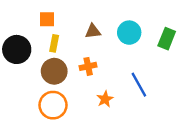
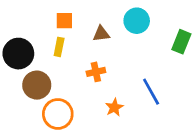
orange square: (47, 19) -> (64, 21), moved
cyan circle: (129, 33) -> (137, 21), moved
brown circle: (54, 71) -> (37, 85), moved

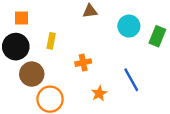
orange square: (64, 21) -> (21, 18), moved
cyan circle: (137, 21) -> (129, 26), moved
brown triangle: (101, 34) -> (90, 11), moved

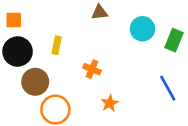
orange square: (21, 18) -> (14, 20), moved
orange cross: (83, 63) -> (92, 69), turned 35
blue line: (131, 80) -> (168, 88), moved

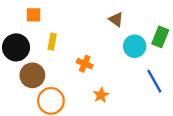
brown triangle: (100, 12) -> (116, 20), moved, turned 42
orange square: (14, 20) -> (33, 15), moved
cyan circle: (142, 29) -> (135, 46), moved

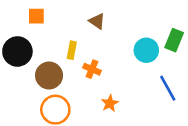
brown triangle: (116, 20) -> (97, 21), moved
yellow rectangle: (52, 42) -> (72, 50), moved
brown circle: (32, 75) -> (49, 75), moved

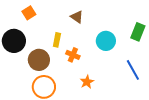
orange square: (36, 16) -> (29, 13), turned -32
cyan circle: (146, 50) -> (106, 41), moved

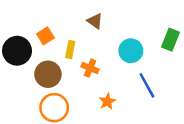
orange square: (29, 13) -> (45, 36), moved
blue line: (133, 70) -> (147, 85), moved

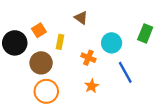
orange cross: (90, 68) -> (88, 58), moved

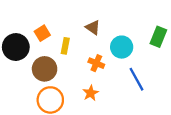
brown triangle: (81, 18) -> (93, 27), moved
orange star: (92, 86) -> (91, 93), moved

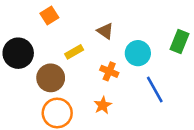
orange square: (42, 33) -> (49, 15), moved
yellow rectangle: (65, 46) -> (74, 52), turned 49

